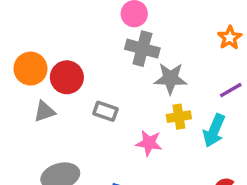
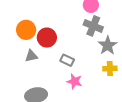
gray star: (170, 78) -> (108, 45), turned 30
pink star: (149, 143) -> (74, 81), moved

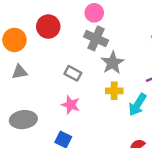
red circle: (47, 38) -> (48, 27), moved
gray rectangle: (67, 60) -> (73, 73), moved

